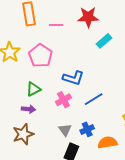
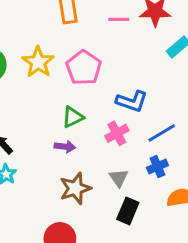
pink line: (56, 25) -> (119, 19), moved
blue cross: (87, 129) -> (157, 166), moved
brown star: (23, 134) -> (75, 188), moved

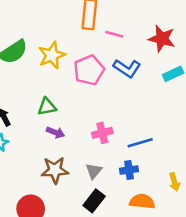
pink line: (119, 19) -> (114, 34), moved
blue L-shape: (132, 101) -> (127, 68), moved
green triangle: (73, 117) -> (47, 107), moved

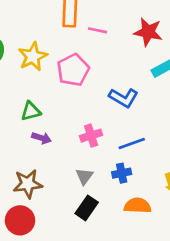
blue L-shape: (127, 68) -> (124, 98), moved
brown star: (55, 170) -> (28, 184), moved

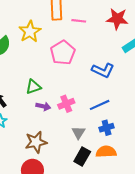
yellow star: (33, 57) -> (30, 32), moved
pink cross: (91, 136) -> (66, 104), moved
blue line: (132, 144) -> (100, 105), moved
orange semicircle: (138, 206) -> (106, 152), moved

